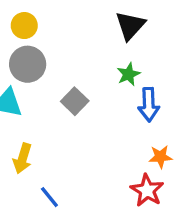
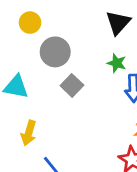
gray circle: (28, 64) -> (55, 52), moved
green star: (129, 74) -> (117, 63), turned -30

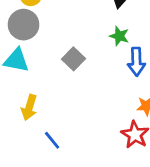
gray circle: (55, 52) -> (24, 25), moved

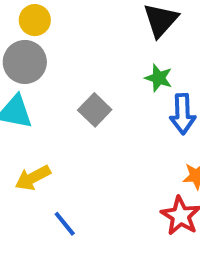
yellow arrow: (29, 107) -> (33, 178), turned 45

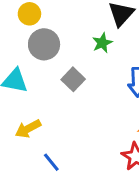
gray circle: (25, 62) -> (44, 44), moved
green star: (159, 78) -> (102, 43), moved, turned 30

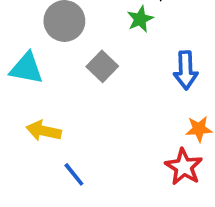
yellow arrow: (28, 129) -> (44, 131), turned 40

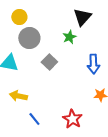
red star: (184, 167) -> (72, 119), moved

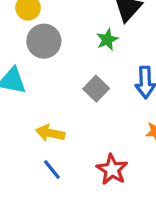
gray square: (49, 62) -> (96, 89), moved
yellow arrow: (18, 96) -> (50, 133), moved

